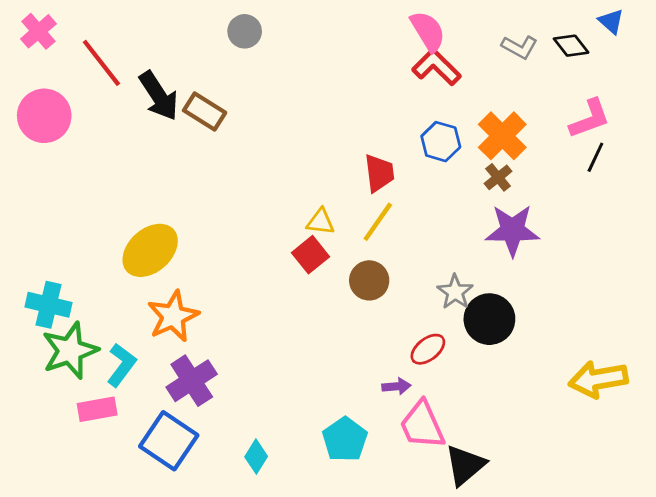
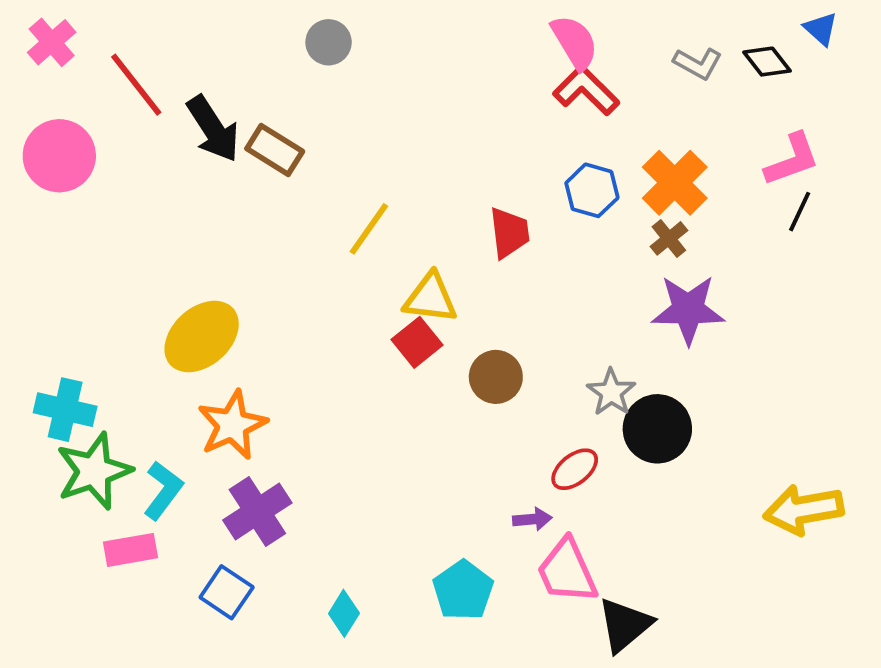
yellow triangle: (321, 222) -> (430, 298), size x1.4
yellow line: (378, 222) -> (369, 229), moved
blue square: (169, 441) -> (227, 592), size x0.7

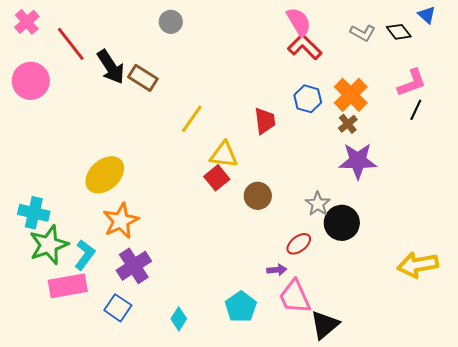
pink rectangle: (130, 550) -> (68, 286), size x1.4

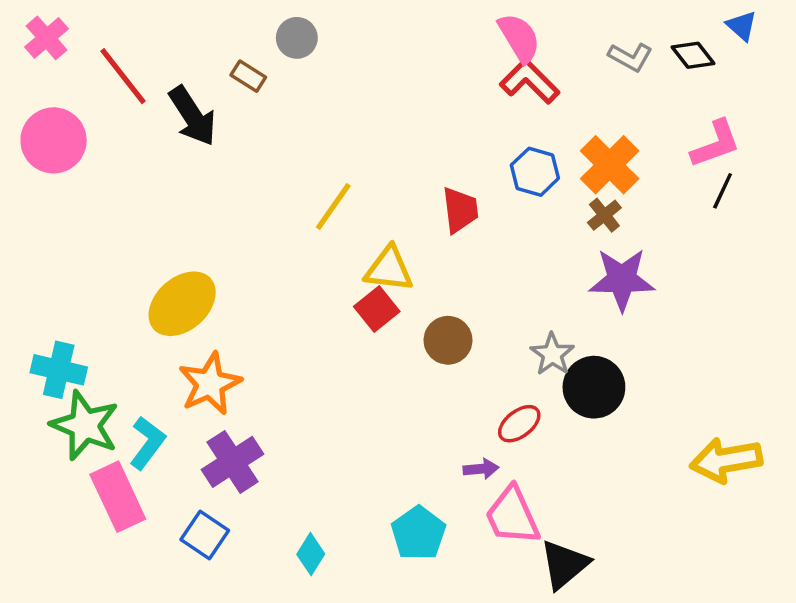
brown rectangle: (143, 78) -> (248, 76), moved, size x0.7
green star: (49, 245) -> (85, 425), turned -30
pink rectangle: (68, 286) -> (118, 497), turned 75

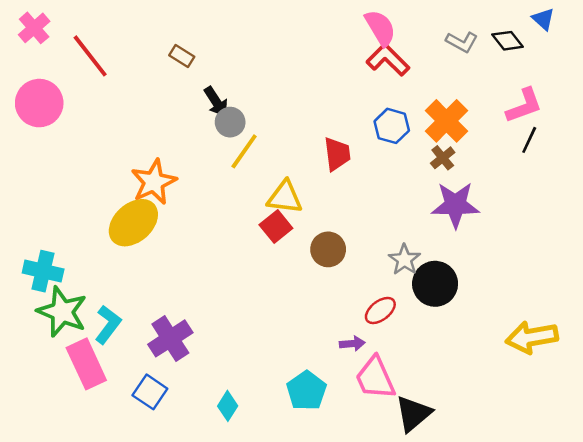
gray circle: (297, 38) -> (230, 122), moved
black arrow: (193, 116) -> (216, 102), moved, size x0.7
orange star: (210, 384) -> (154, 182), moved

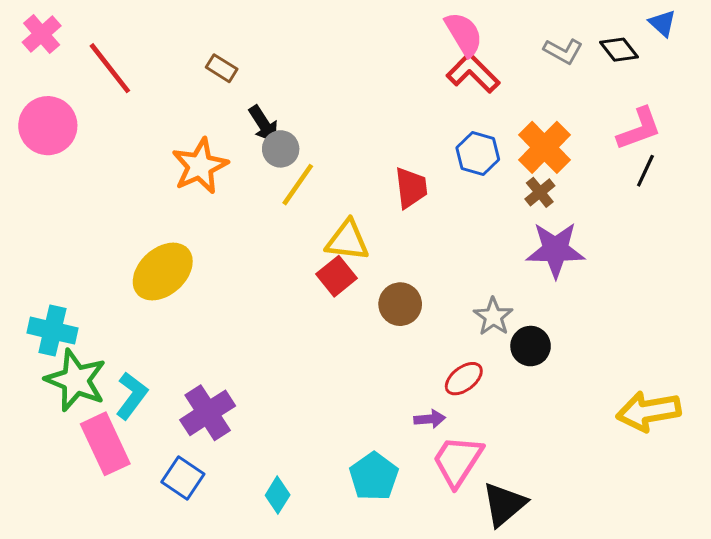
orange star: (154, 182) -> (200, 166), moved
black circle: (435, 284) -> (531, 346), size x0.7
pink trapezoid: (375, 378) -> (458, 461), turned 57

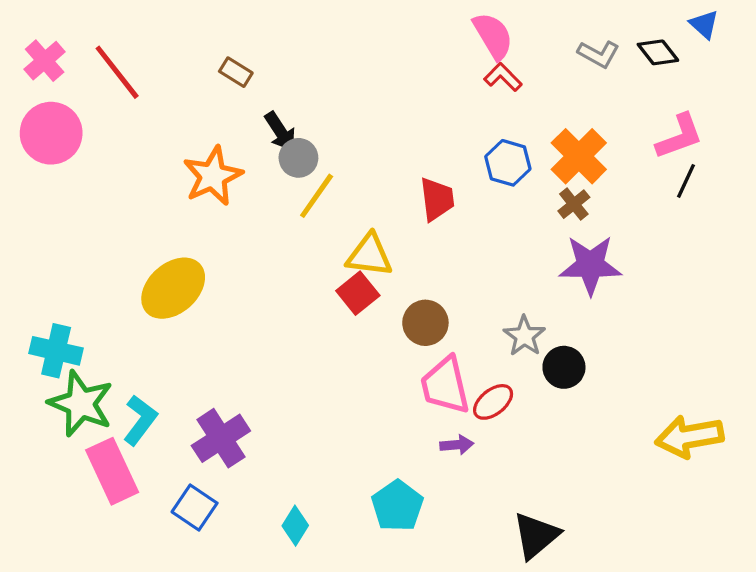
pink cross: (42, 34) -> (45, 61), moved
red L-shape: (473, 73) -> (503, 77), size x0.7
pink trapezoid: (458, 461) -> (445, 385), moved, turned -46

